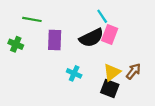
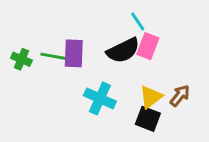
green line: (32, 19) -> (53, 56), moved
cyan cross: (74, 73) -> (100, 98), size x1.5

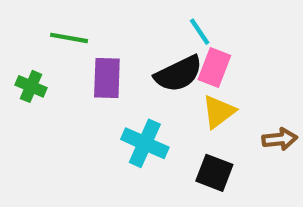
green line: (53, 56) -> (69, 38), moved
brown arrow: (180, 96) -> (280, 139), moved, turned 45
yellow triangle: (151, 97) -> (219, 112), moved

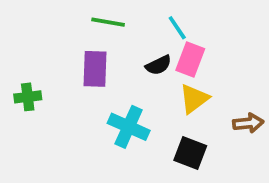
green line: (69, 38) -> (108, 22), moved
black semicircle: (179, 74) -> (158, 65), size x0.6
green cross: (31, 86) -> (28, 97), moved, turned -30

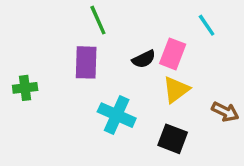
green line: (108, 22) -> (98, 20), turned 56
cyan line: (177, 28) -> (207, 25), moved
brown arrow: (248, 123) -> (225, 112), turned 32

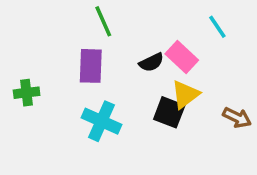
pink rectangle: (173, 54) -> (182, 57), turned -68
cyan cross: (117, 115) -> (101, 121), moved
black square: (173, 139) -> (169, 112), moved

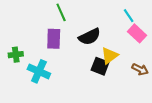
pink rectangle: (182, 57) -> (137, 33), moved
black semicircle: (151, 62) -> (90, 37), size x1.5
cyan cross: (101, 121) -> (39, 71), moved

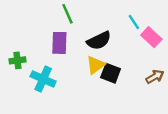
cyan line: (129, 16) -> (134, 22), moved
yellow triangle: (110, 56) -> (95, 65), moved
brown arrow: (140, 69) -> (155, 77), turned -56

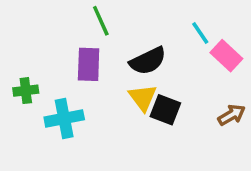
yellow triangle: (95, 65) -> (143, 98), turned -30
cyan cross: (43, 79) -> (64, 118), turned -35

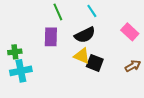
cyan line: (200, 33) -> (92, 11), moved
yellow triangle: (143, 98) -> (82, 56), turned -30
cyan cross: (64, 118) -> (21, 71), moved

